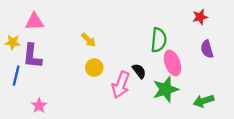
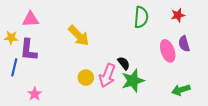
yellow arrow: (89, 40) -> (79, 36), size x1.6
green semicircle: (159, 40) -> (141, 17), moved
pink ellipse: (172, 63) -> (168, 51), moved
yellow circle: (94, 68) -> (86, 78), moved
green star: (166, 89) -> (133, 81), moved

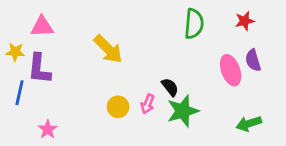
pink arrow: (107, 76) -> (148, 104), size x0.6

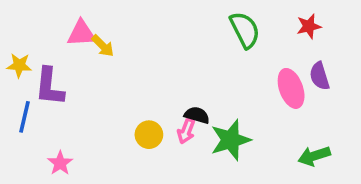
green semicircle: (194, 24) -> (245, 30), turned -32
pink triangle: (42, 27) -> (81, 33), moved
yellow arrow: (108, 49) -> (103, 46), moved, size x0.6
black semicircle: (170, 87) -> (197, 115), moved, turned -36

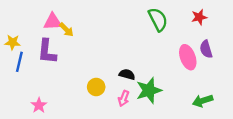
purple L-shape: (49, 87) -> (47, 51), moved
blue line: (25, 117) -> (19, 62), moved
pink arrow: (186, 131) -> (124, 98), moved

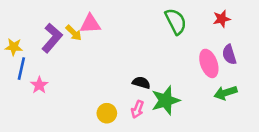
pink triangle: (53, 22) -> (90, 24), moved
purple L-shape: (47, 51) -> (52, 38), moved, turned -145
yellow circle: (96, 87) -> (107, 113), moved
green arrow: (203, 101) -> (225, 93), moved
pink star: (39, 105) -> (39, 85), moved

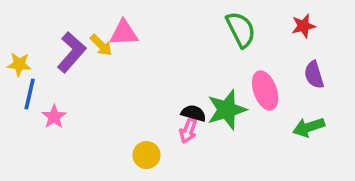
pink ellipse: (209, 63) -> (265, 90), moved
green star: (166, 100) -> (227, 110), moved
pink arrow: (137, 109) -> (188, 131), moved

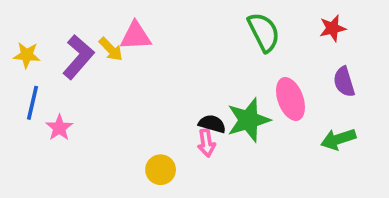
yellow star: (19, 64) -> (27, 55), moved
pink arrow: (188, 131) -> (206, 143), turned -30

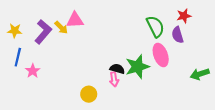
green semicircle: (264, 32) -> (155, 26), moved
purple semicircle: (344, 82) -> (178, 35), moved
green arrow: (338, 139) -> (200, 74), moved

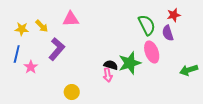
yellow arrow: (61, 27) -> (42, 26), moved
yellow star: (15, 31) -> (22, 29), moved
purple L-shape: (43, 32) -> (57, 49), moved
yellow circle: (89, 94) -> (72, 92), moved

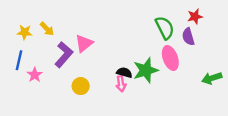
pink triangle: (71, 19) -> (84, 43), moved, turned -36
yellow circle: (72, 92) -> (81, 86), moved

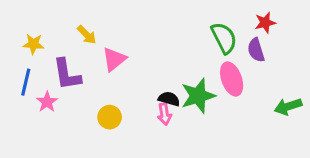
yellow arrow: (47, 29) -> (87, 35), moved
purple L-shape: (64, 55) -> (67, 74), moved, turned 130

